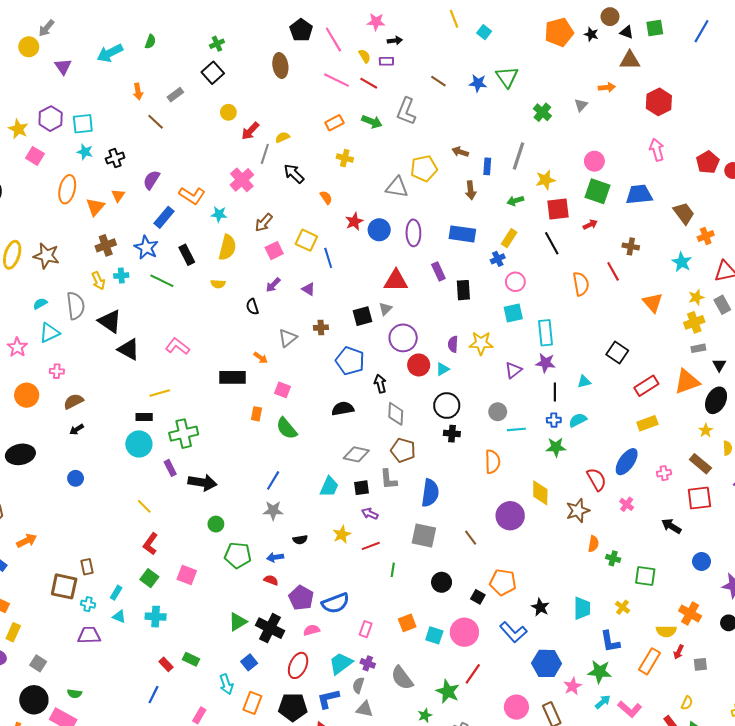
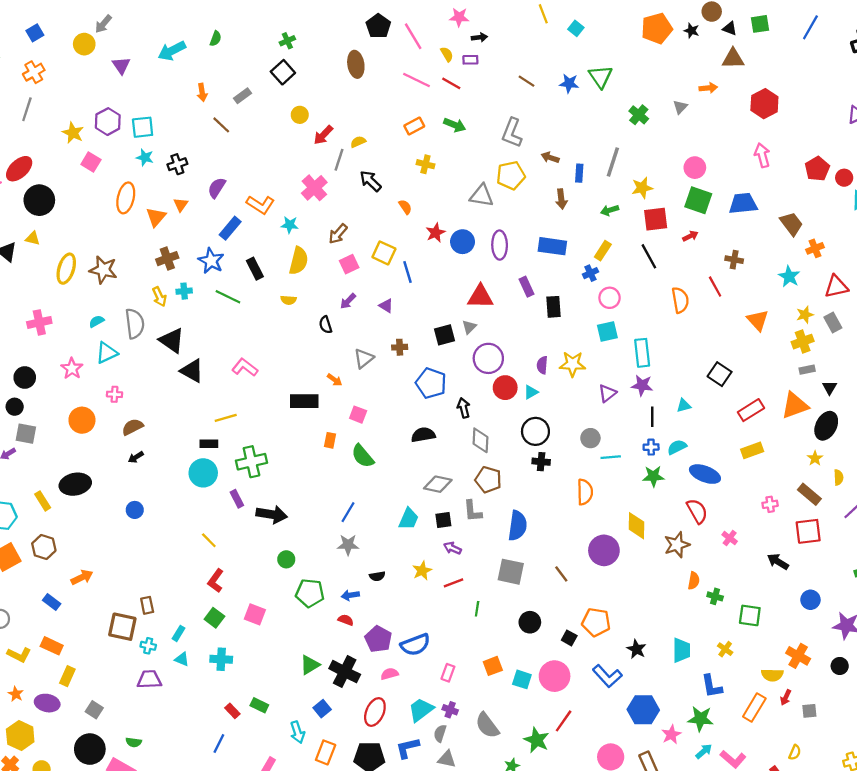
gray L-shape: (406, 111) -> (512, 133), moved
blue ellipse: (627, 462) -> (705, 474), moved, turned 76

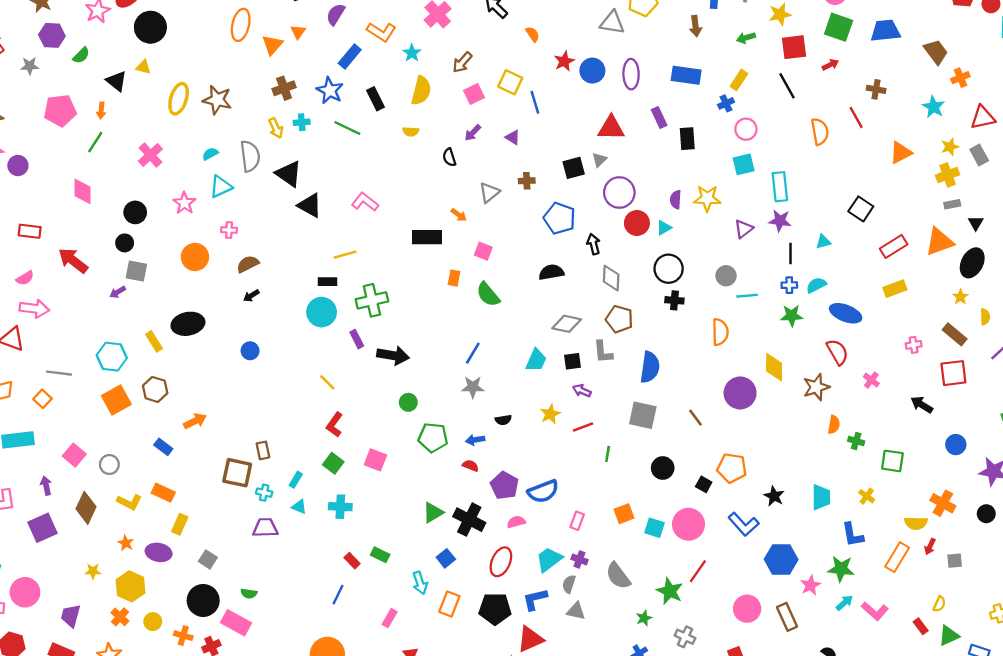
cyan star: (290, 225) -> (412, 53), turned 30
orange triangle: (758, 320) -> (901, 153), turned 45
pink cross: (39, 322) -> (150, 155), turned -30

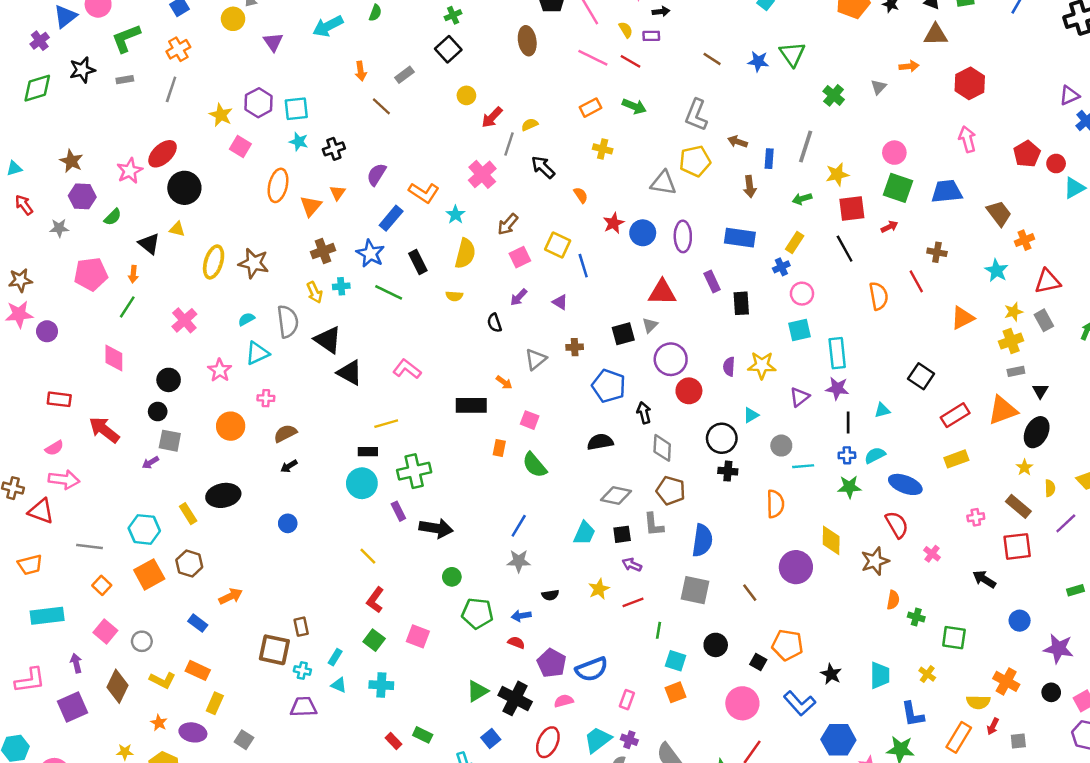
cyan triangle: (664, 228) -> (751, 415), moved
orange square: (43, 399) -> (102, 585), moved
cyan square: (654, 528) -> (676, 661), moved

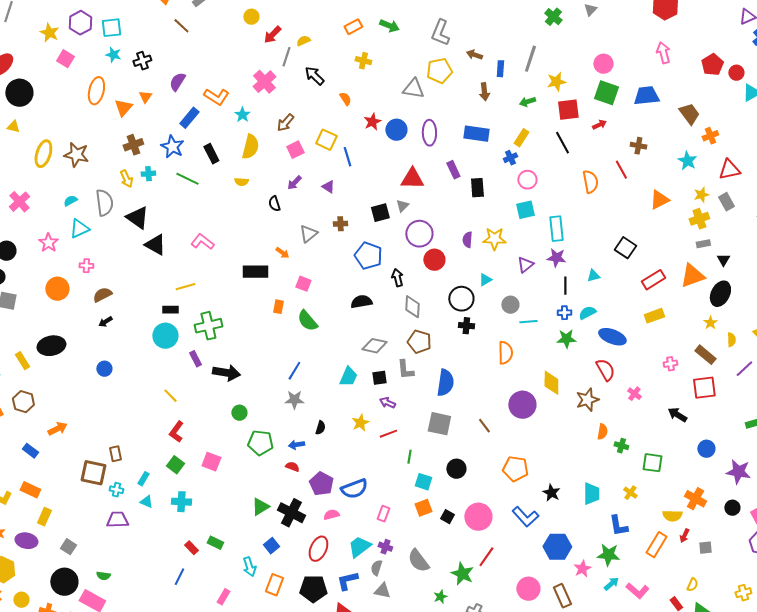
black semicircle: (550, 595) -> (320, 428), turned -64
black square: (758, 662) -> (447, 517), moved

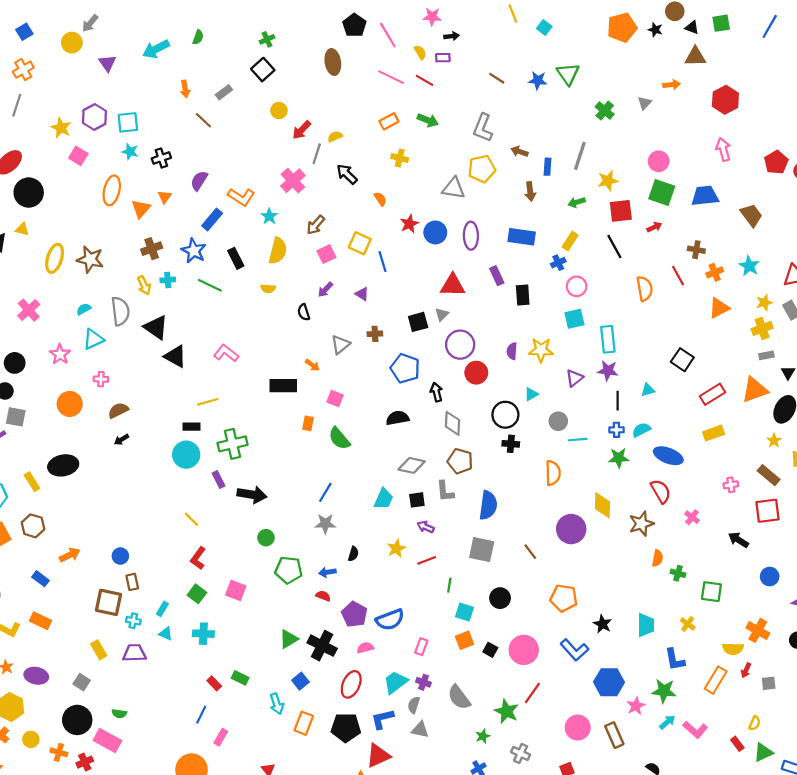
orange cross: (710, 136) -> (715, 272), moved
blue circle: (104, 369) -> (120, 556), moved
yellow rectangle: (44, 517) -> (99, 650), moved, turned -54
pink rectangle: (223, 597) -> (221, 737), moved

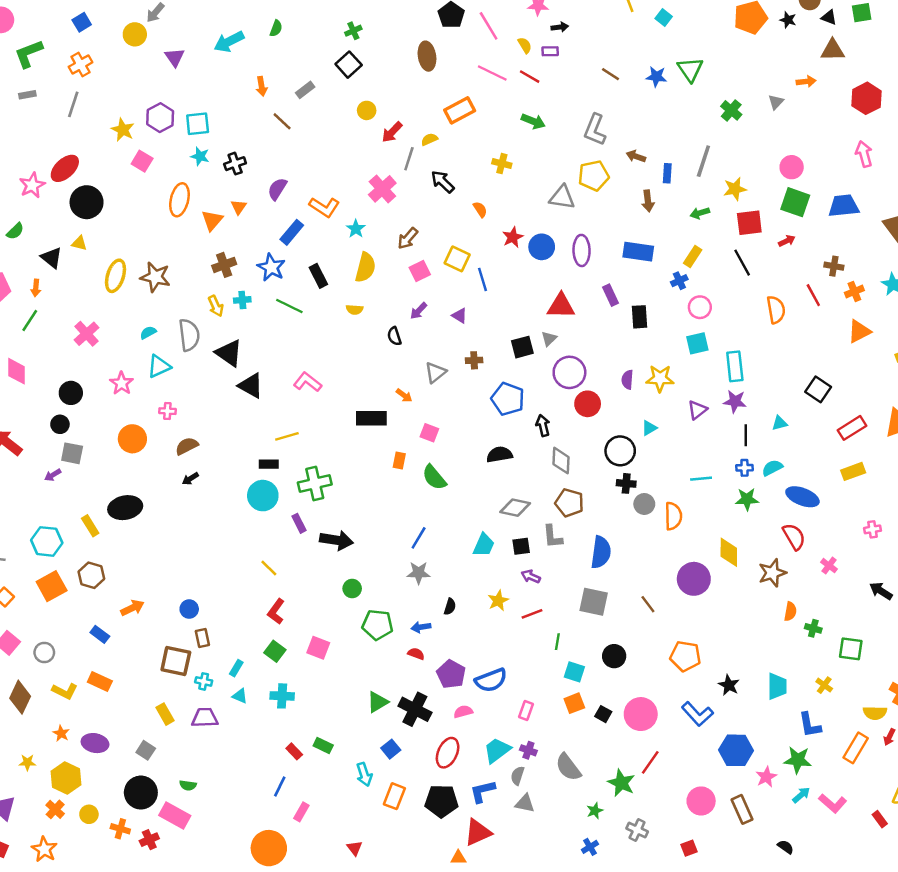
orange rectangle: (389, 121) -> (460, 110), moved, size x1.4
gray circle: (558, 421) -> (644, 504), moved

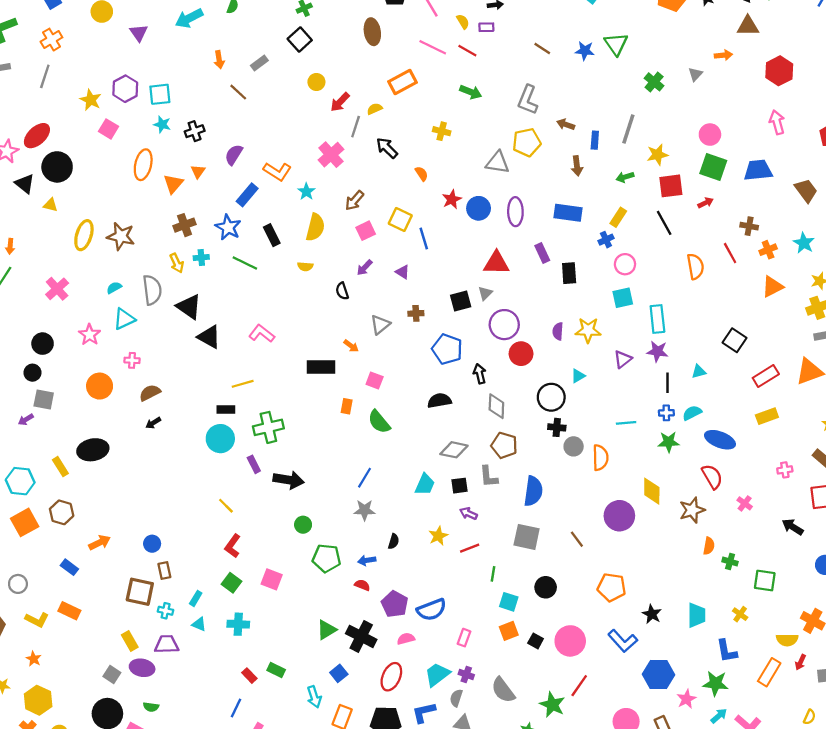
black triangle: (52, 258) -> (25, 184), moved
purple ellipse: (95, 743) -> (142, 668), moved

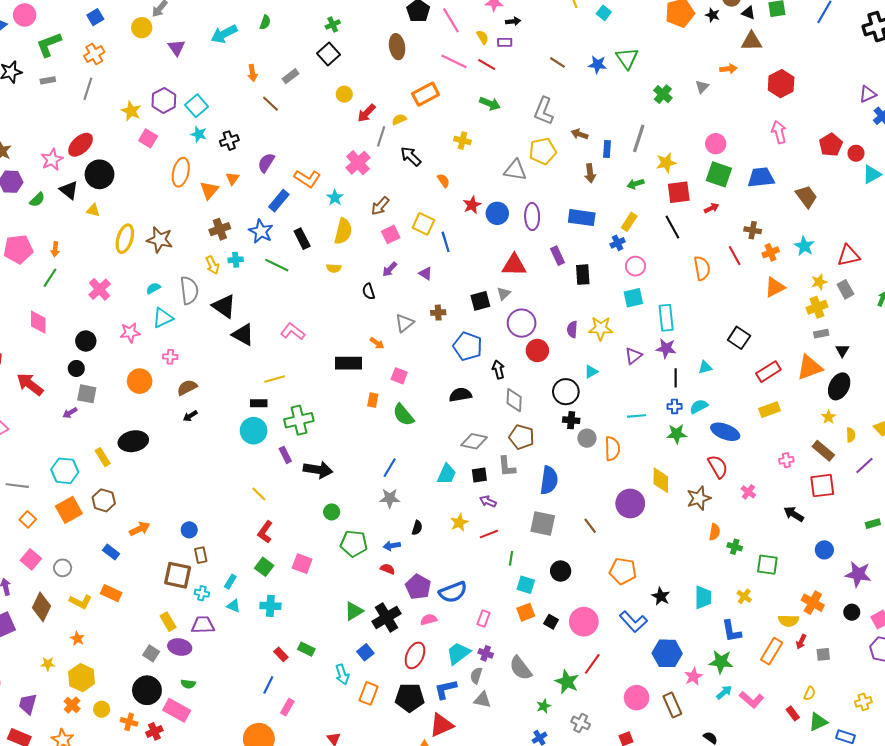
cyan square: (160, 94) -> (197, 106), turned -35
pink star: (90, 335) -> (130, 333), turned 30
black cross: (361, 636) -> (386, 617), turned 32

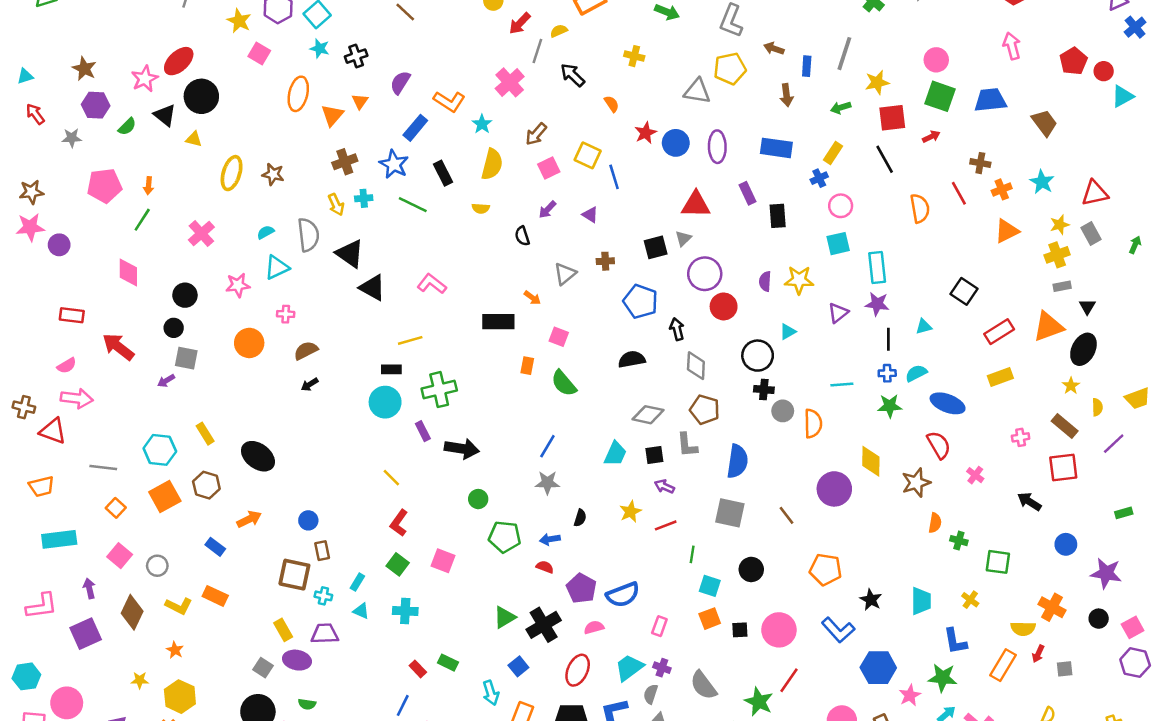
brown star: (160, 240) -> (273, 174), size x0.7
black ellipse: (133, 441) -> (258, 456), moved, turned 48
black square: (551, 622) -> (740, 630), turned -32

